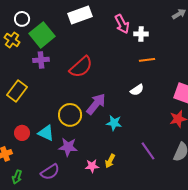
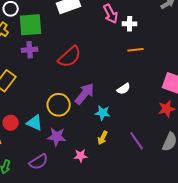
green square: (42, 35) -> (31, 25), turned 35
white semicircle: (137, 90) -> (124, 89), moved
yellow arrow: (110, 161) -> (103, 138), moved

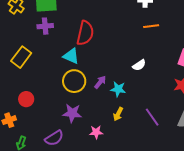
red semicircle: (70, 57) -> (85, 33), turned -35
purple arrow: (85, 94) -> (100, 82), moved, size x0.6
cyan triangle: (35, 123) -> (71, 56), moved

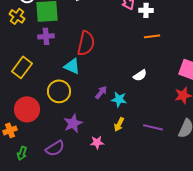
yellow circle: (74, 81) -> (59, 91), moved
red circle: (26, 99) -> (27, 109), size x1.6
purple star: (72, 113) -> (73, 123), turned -30
purple line: (152, 117) -> (153, 127), turned -42

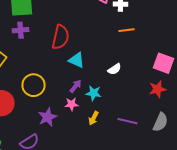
cyan triangle: (72, 66) -> (76, 60), moved
pink star: (97, 142) -> (72, 104), moved

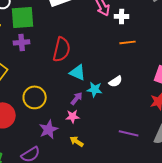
cyan star: (94, 93) -> (95, 89), moved
yellow arrow: (94, 118) -> (77, 141), moved, turned 96

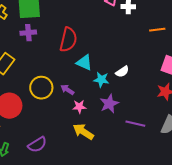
orange line: (128, 42) -> (157, 30), moved
purple arrow: (77, 98) -> (67, 90), moved, turned -96
purple star: (49, 129) -> (109, 104), moved
yellow arrow: (77, 141) -> (83, 132), size x1.5

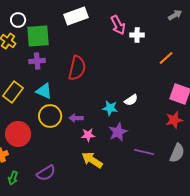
orange line: (157, 30) -> (166, 58), turned -35
cyan triangle: (84, 63) -> (44, 91), moved
purple arrow: (67, 90) -> (76, 118), turned -32

